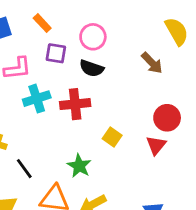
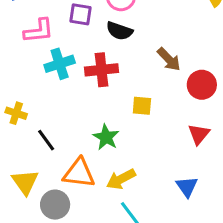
brown arrow: (152, 63) -> (169, 59), moved
yellow square: (112, 137) -> (142, 106), turned -30
red triangle: (156, 145) -> (199, 134), moved

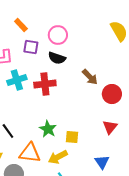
yellow square: (142, 106) -> (72, 137), moved

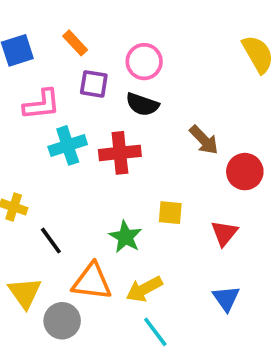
red triangle: (110, 127) -> (224, 233), moved
yellow square: (72, 137) -> (170, 213), moved

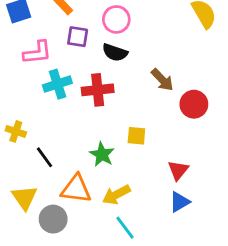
red triangle: (224, 233) -> (178, 170), moved
blue triangle: (226, 298) -> (180, 202), turned 35

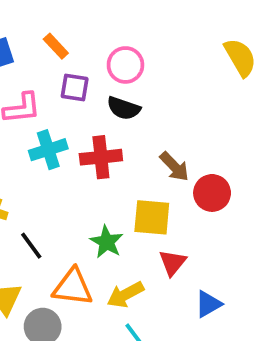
brown arrow: (162, 80) -> (174, 167), moved
red circle: (194, 104) -> (212, 193), moved
yellow square: (136, 136) -> (152, 217), size x1.5
red triangle: (178, 170) -> (173, 263), moved

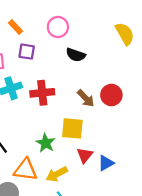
pink circle: (125, 65) -> (58, 27), moved
black semicircle: (124, 108) -> (76, 55), moved
red circle: (212, 193) -> (111, 95), moved
blue triangle: (208, 304) -> (106, 163), moved

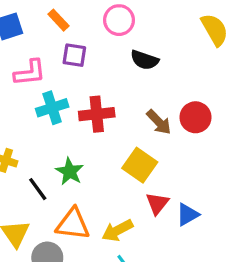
yellow square: (72, 128) -> (140, 165), turned 30
green star: (46, 143) -> (70, 171), moved

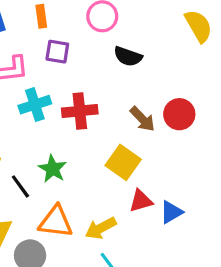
orange rectangle: (58, 20) -> (41, 16), turned 35
red triangle: (157, 203) -> (141, 201), turned 35

